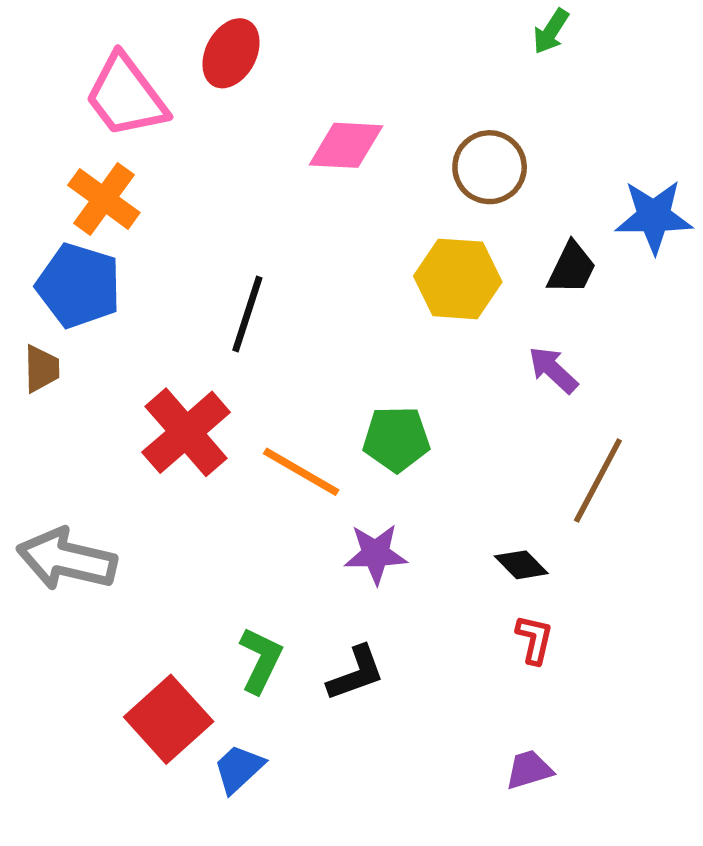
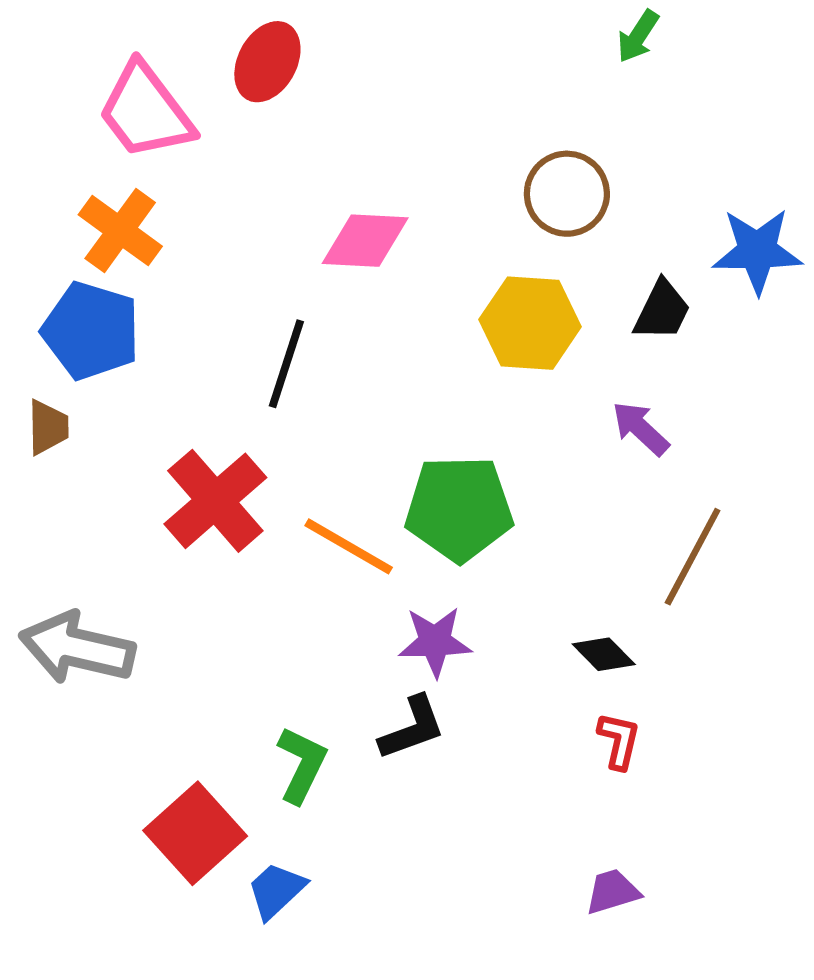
pink diamond: (346, 145) -> (365, 241), moved
green pentagon: (396, 439) -> (459, 508), size x1.4
black L-shape: (356, 673) -> (412, 728), moved

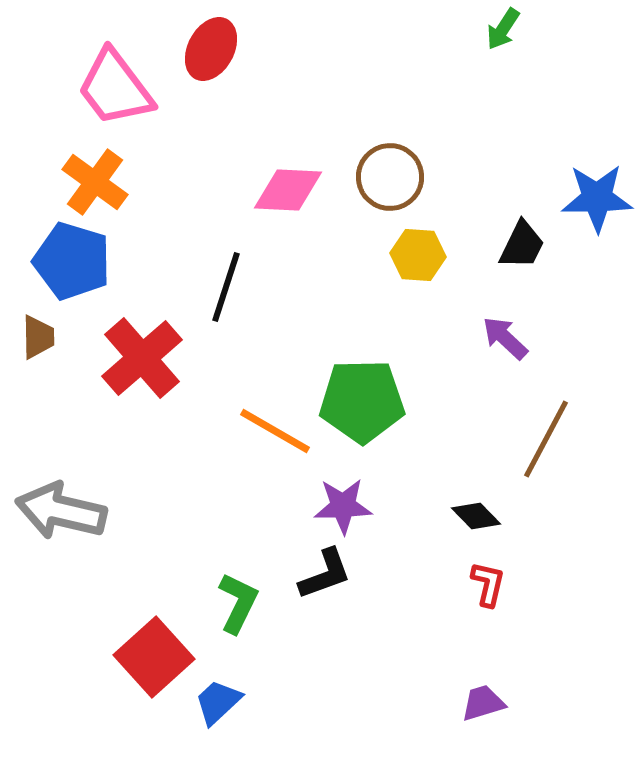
brown circle: (567, 194) -> (390, 177), moved
yellow hexagon: (530, 323) -> (418, 255), size x0.7
red cross: (215, 501) -> (142, 358), moved

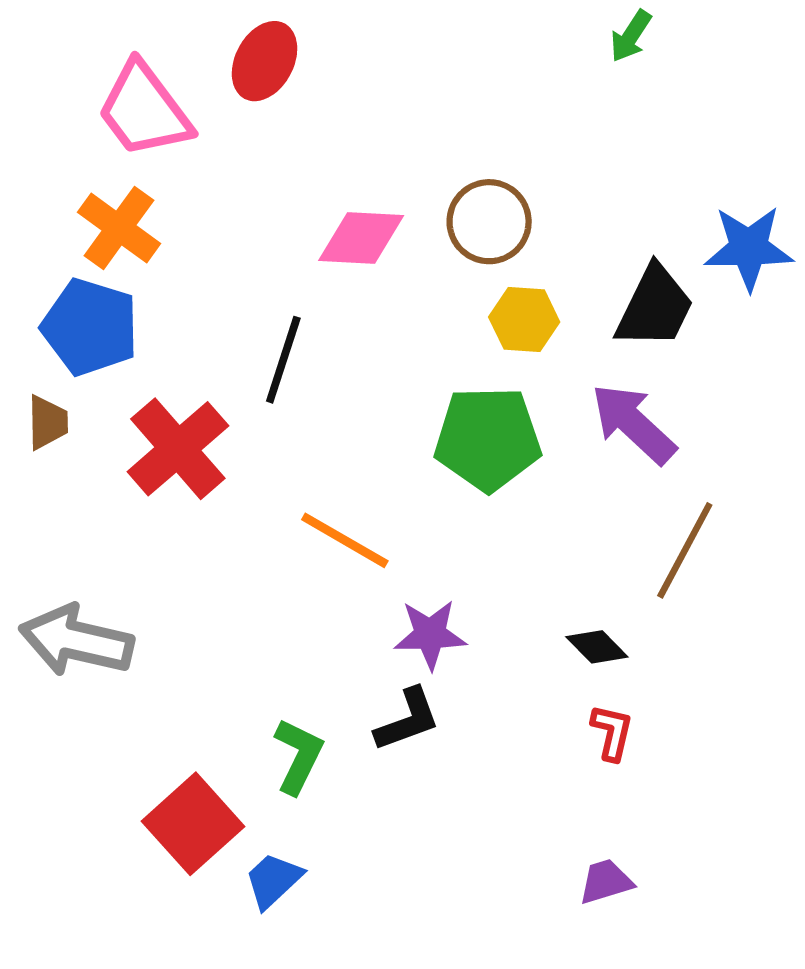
black trapezoid: (522, 245) -> (655, 307), size x1.4
purple arrow: (505, 338) -> (633, 424), size x1.5
green pentagon: (362, 401) -> (488, 439), moved

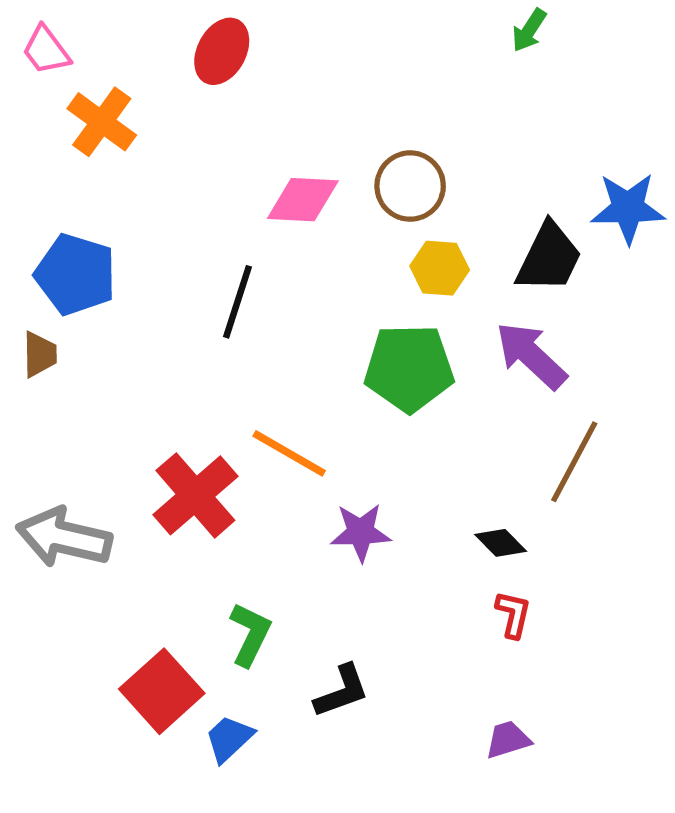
pink trapezoid: (144, 110) -> (46, 50), moved, size x0.6
orange cross: (119, 228) -> (102, 122), moved
red cross: (178, 449) -> (195, 495), moved
black L-shape: (408, 720) -> (342, 691), moved

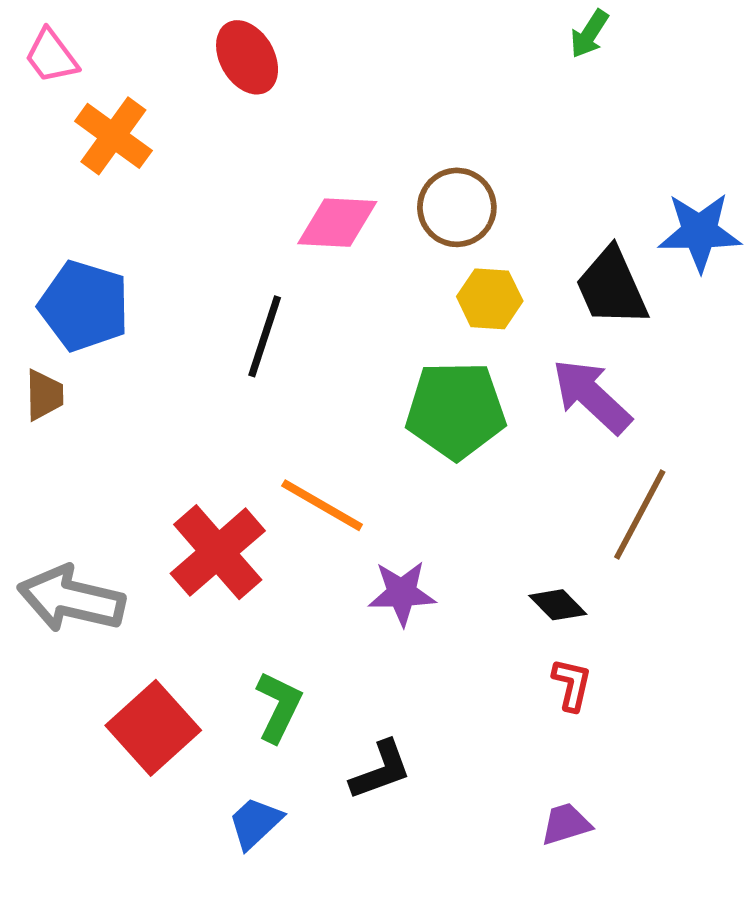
red ellipse: (222, 51) -> (247, 57), turned -58
black trapezoid: (549, 258) -> (612, 287), turned 130
red square: (162, 691) -> (153, 728), moved

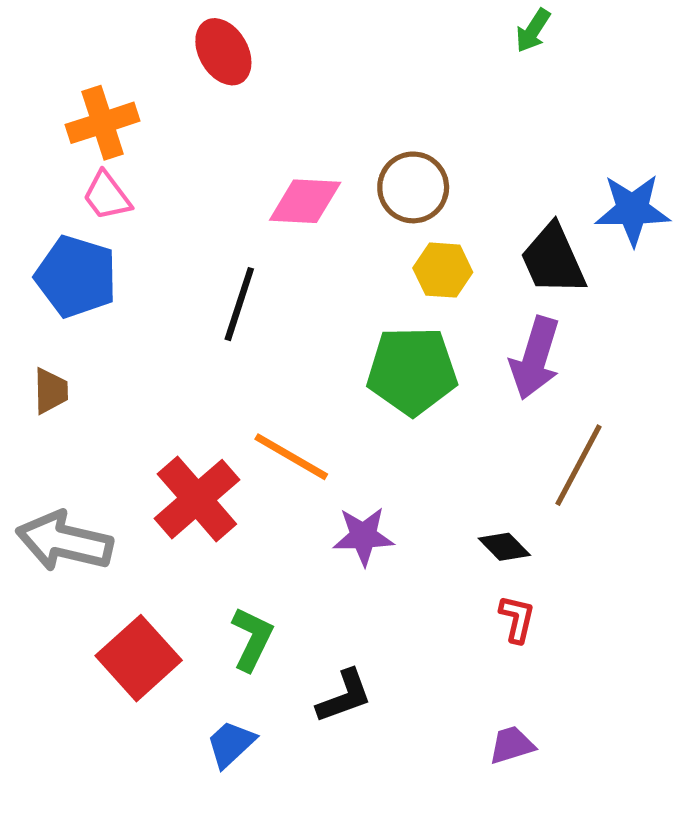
pink trapezoid: (51, 56) -> (107, 196), moved
orange cross: (113, 136) -> (103, 123), turned 36
brown trapezoid: (44, 395) -> (51, 391), moved
purple arrow: (592, 396) -> (535, 358), turned -116

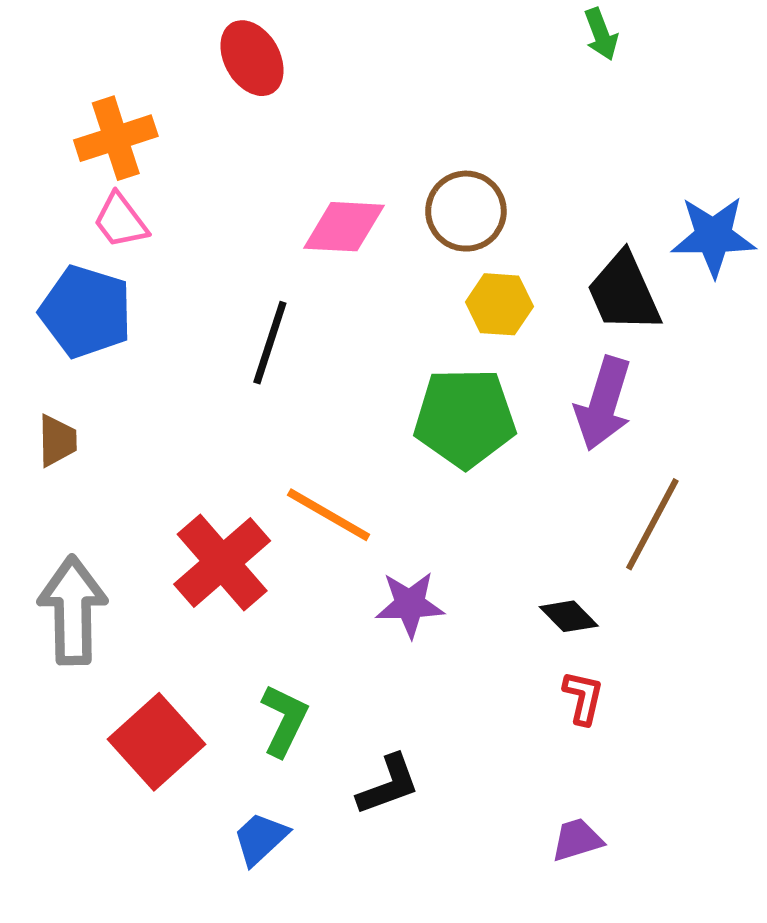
green arrow: (533, 31) -> (601, 34), turned -54
gray arrow: (64, 541) -> (73, 610), turned 76

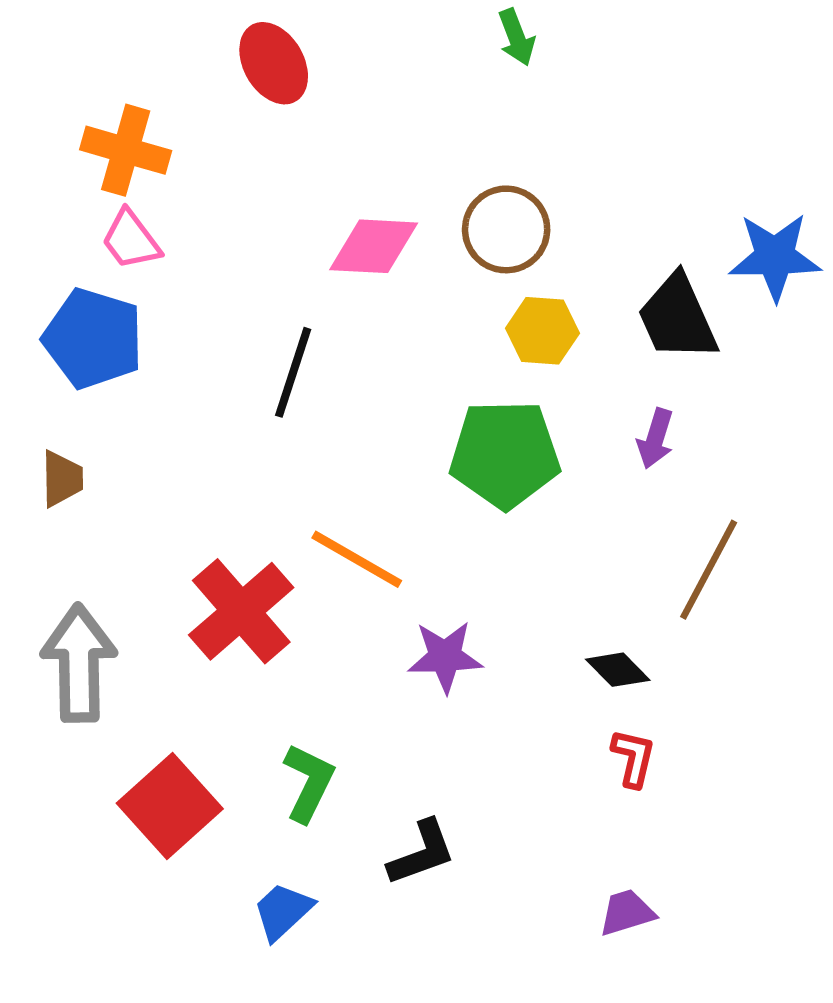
green arrow: (601, 34) -> (516, 37), moved
orange cross: (116, 138) -> (126, 150), turned 34
purple arrow: (603, 404) -> (655, 439), size x0.6

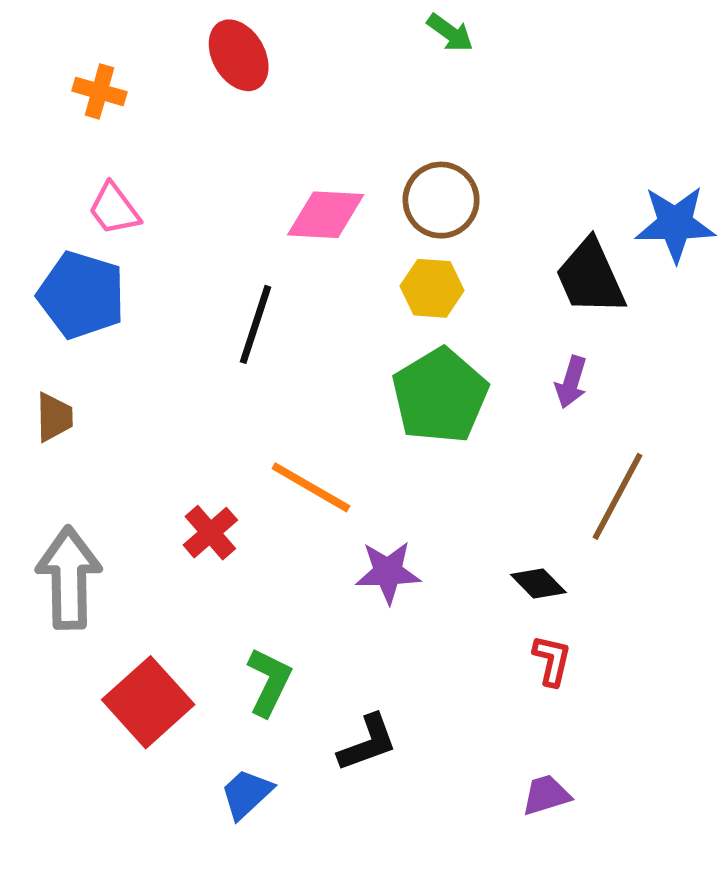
green arrow: (516, 37) -> (450, 33), turned -33
orange cross: (126, 150) -> (99, 91), moved, size x0.7
yellow hexagon: (542, 331) -> (432, 288), moved
green pentagon: (505, 454) -> (440, 396), turned -30
red cross: (241, 611) -> (210, 533), size x0.6

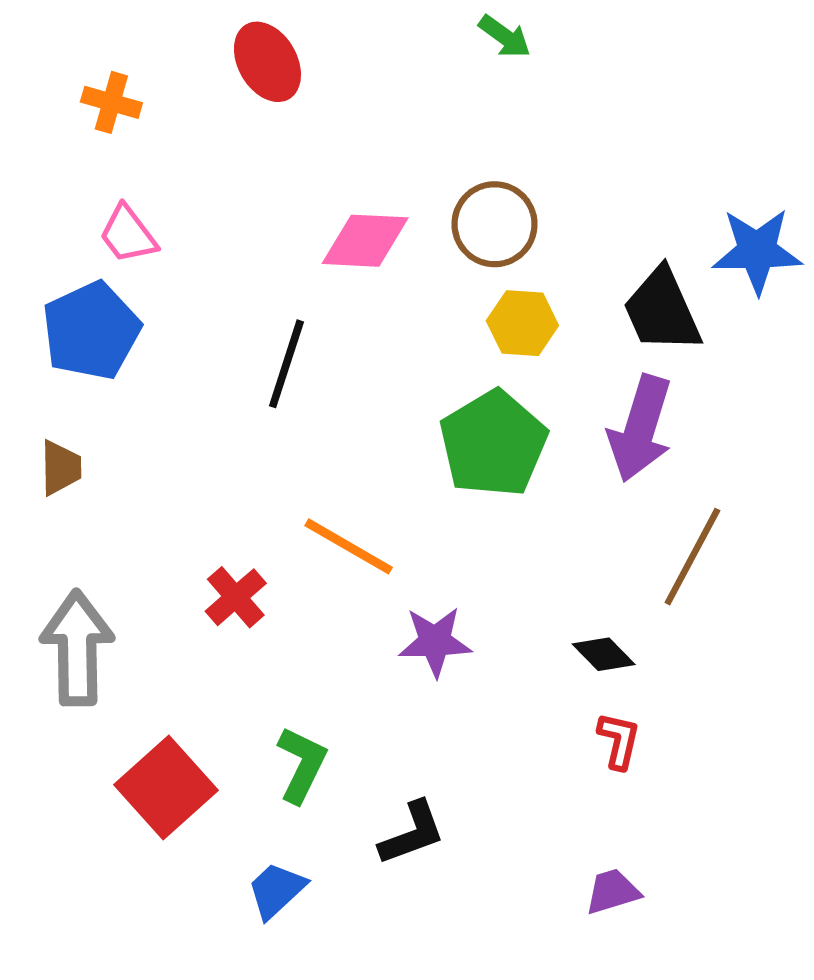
yellow hexagon: (432, 288) -> (522, 323), moved
blue pentagon: (81, 295) -> (91, 331), turned 30
purple arrow: (571, 382) -> (640, 428), size x1.8

